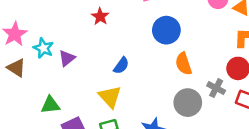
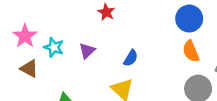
blue circle: (166, 30) -> (189, 19), moved
purple triangle: (67, 58) -> (87, 51), moved

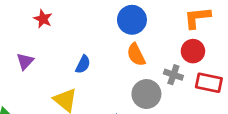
blue semicircle: (131, 58) -> (83, 64), moved

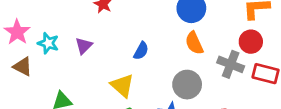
gray cross: (173, 75) -> (231, 64), size x1.4
gray circle: (146, 94) -> (187, 85), moved

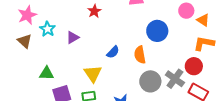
orange semicircle: (194, 43) -> (140, 55), moved
gray circle: (187, 85) -> (150, 81), moved

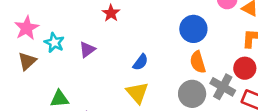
brown triangle: (25, 41) -> (27, 61), turned 42
orange semicircle: (140, 55) -> (198, 62), moved
yellow triangle: (93, 74) -> (137, 93), moved

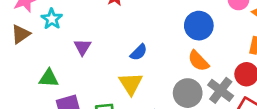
purple triangle: (87, 50) -> (82, 47), moved, turned -30
orange semicircle: (198, 62) -> (198, 61), turned -35

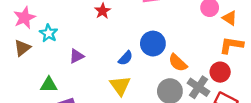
blue circle: (199, 26) -> (153, 44), moved
purple triangle: (82, 47) -> (77, 56), turned 35

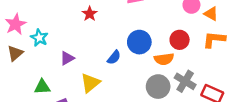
orange semicircle: (178, 63) -> (164, 59), turned -48
red circle: (220, 72) -> (180, 40), moved
yellow triangle: (120, 86) -> (90, 83), moved, turned 30

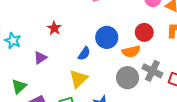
red star: (90, 14) -> (54, 28), moved
yellow triangle: (90, 83) -> (78, 79), moved
green triangle: (42, 87) -> (19, 86), turned -35

